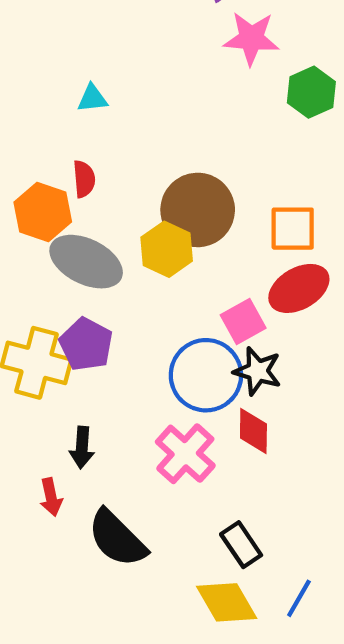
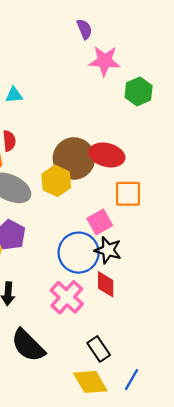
orange square: (293, 229) -> (128, 194), moved
red ellipse: (299, 288) -> (107, 155), moved, turned 44

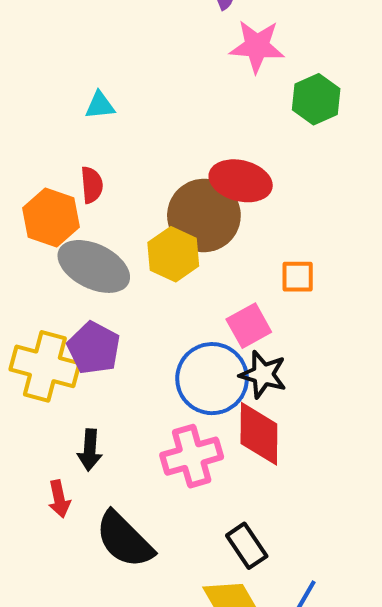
red ellipse: (107, 155) -> (241, 181), moved
orange square: (128, 194) -> (298, 277), size x0.7
red diamond: (106, 284) -> (259, 434), size x1.4
pink cross: (67, 297) -> (192, 456), turned 32

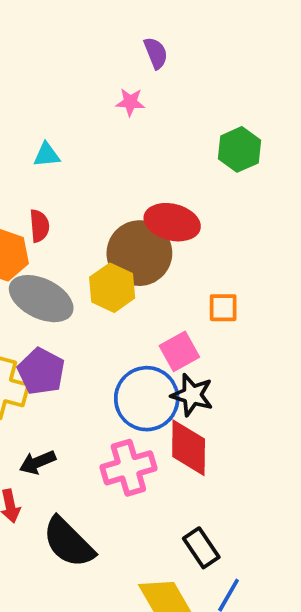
pink star: (257, 46) -> (130, 102), moved, size x0.6
black arrow: (90, 450) -> (38, 462), turned 63
black rectangle: (247, 546) -> (201, 548), moved

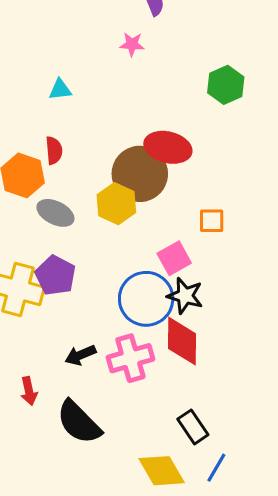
gray ellipse: (41, 299) -> (55, 213), size x0.7
black arrow: (38, 462) -> (80, 355), moved

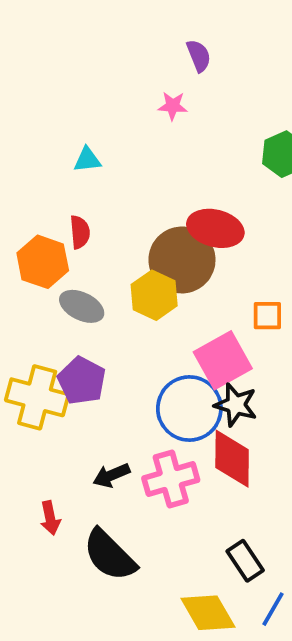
pink square: (174, 258) -> (223, 360), size x1.4

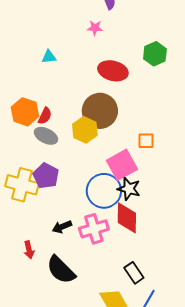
red ellipse: (215, 228) -> (113, 71), moved
red semicircle: (80, 232) -> (45, 116), moved, turned 30

